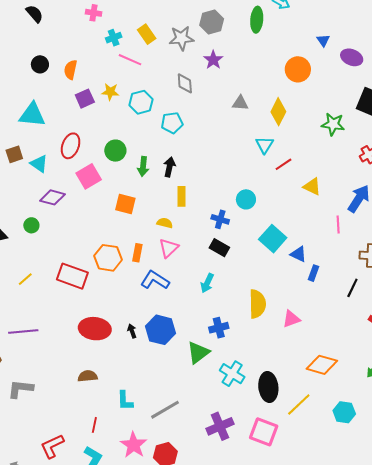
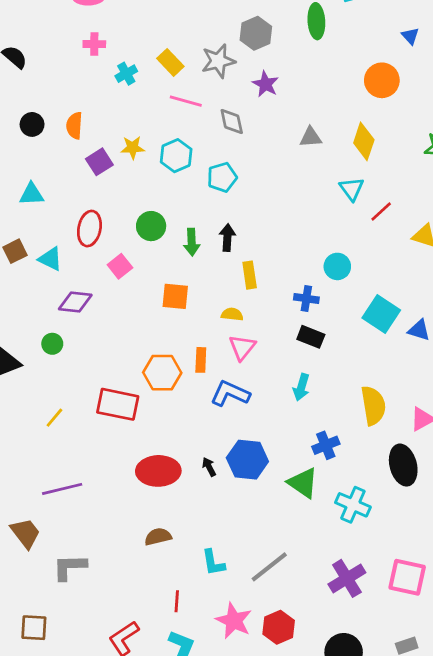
pink line: (130, 60) -> (186, 101), moved
cyan triangle: (32, 115) -> (32, 194), size x0.7
pink square: (89, 176) -> (120, 266), size x0.7
green triangle: (198, 353) -> (303, 483), turned -40
black ellipse: (268, 387) -> (403, 465), moved

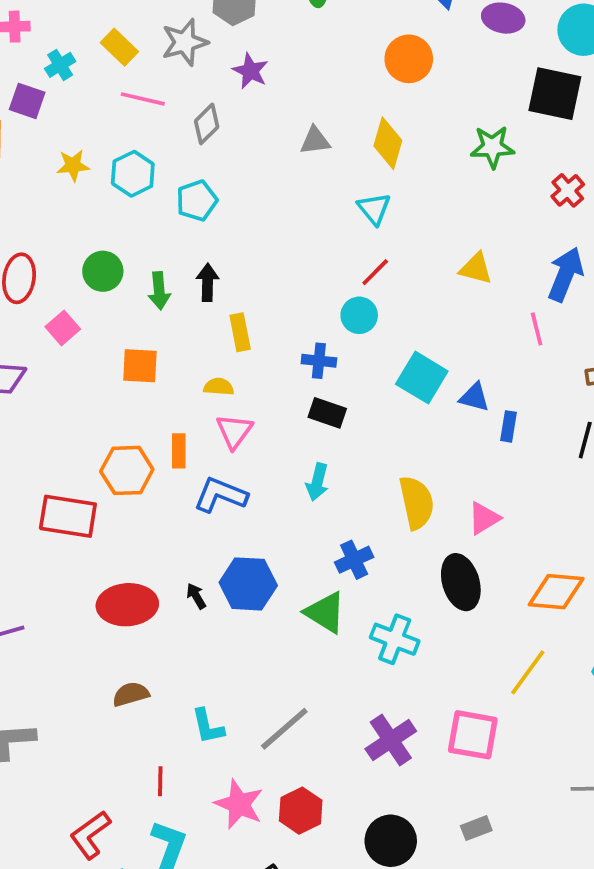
gray diamond: (232, 121) -> (207, 124), turned 60
purple square: (99, 162) -> (27, 101), moved, turned -36
red line: (381, 212) -> (375, 272), moved

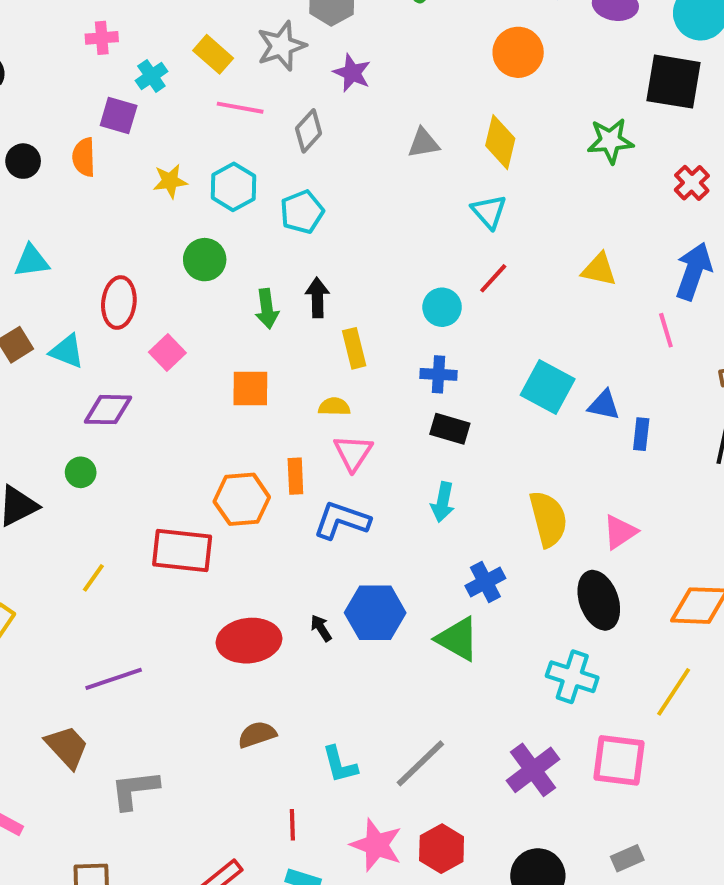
green circle: (103, 271) -> (205, 260), moved
cyan circle: (359, 315) -> (442, 307), moved
cyan cross: (395, 639) -> (572, 677), moved

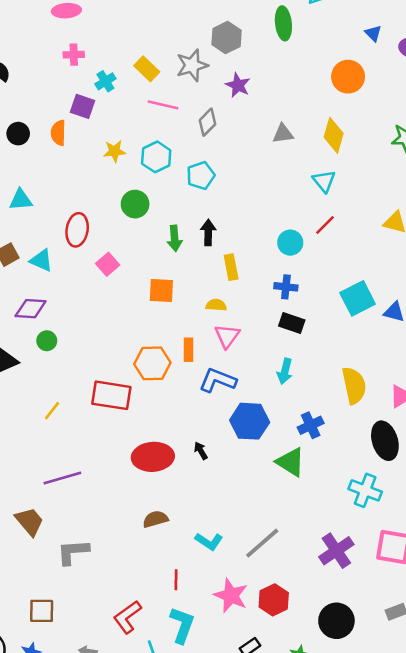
cyan square: (548, 387) -> (358, 298), turned 32
purple diamond: (108, 410) -> (31, 309), moved
blue hexagon: (375, 613) -> (250, 421), moved
cyan L-shape: (340, 765) -> (209, 541), turned -44

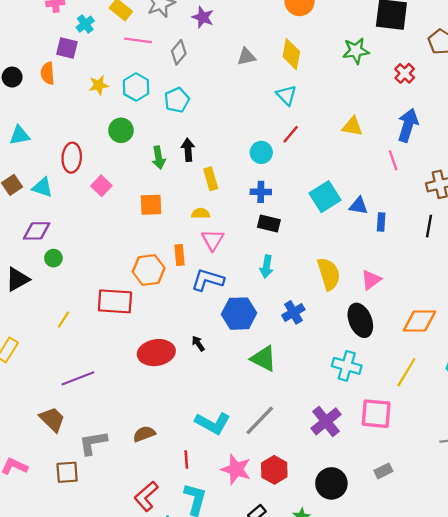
green triangle: (291, 462) -> (264, 359), moved
brown semicircle: (155, 519) -> (144, 434), moved
cyan L-shape: (209, 541) -> (213, 423), size x1.4
brown square: (42, 611) -> (67, 472), moved

